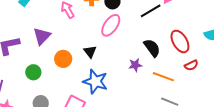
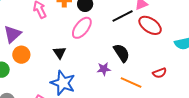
red ellipse: (180, 41) -> (150, 25), moved, turned -30
orange circle: (63, 59) -> (21, 55), moved

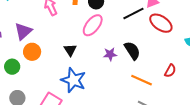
purple star: (104, 69) -> (110, 54), moved
red semicircle: (160, 73) -> (170, 71), turned -40

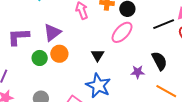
purple star: (110, 54) -> (138, 72), moved
green circle: (12, 67) -> (40, 58), moved

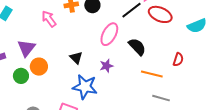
pink ellipse: (122, 32) -> (109, 34), moved
purple star: (138, 72) -> (106, 66), moved

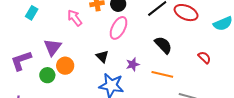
pink ellipse: (109, 34) -> (119, 28), moved
red semicircle: (178, 60) -> (204, 57), turned -64
orange line: (152, 74) -> (162, 74), moved

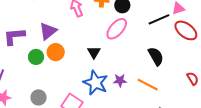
purple star: (133, 64) -> (120, 80), moved

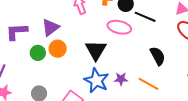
black line: (159, 19) -> (145, 17), moved, turned 45
pink ellipse: (117, 29) -> (119, 27), turned 60
black triangle: (94, 52) -> (96, 50), size x1.6

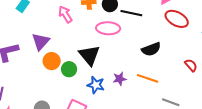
green circle: (38, 53) -> (69, 69), moved
black semicircle: (158, 56) -> (151, 49), turned 108
blue star: (96, 81) -> (96, 85), size x0.7

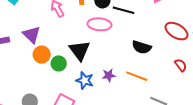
red ellipse: (177, 19) -> (177, 31), moved
purple triangle: (41, 42) -> (32, 35), turned -30
black semicircle: (151, 49) -> (142, 47), turned 36

